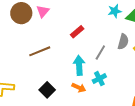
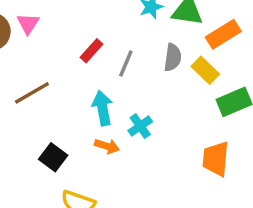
gray line: (100, 52) -> (126, 64), moved

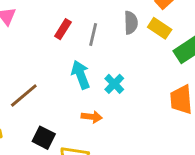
brown line: (32, 93) -> (24, 95), moved
orange arrow: (107, 146) -> (92, 117), moved
black square: (53, 157) -> (44, 138), moved

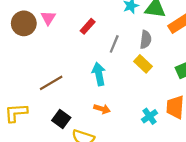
yellow rectangle: (160, 28) -> (143, 64), moved
red rectangle: (63, 29) -> (88, 26), moved
cyan cross: (114, 84) -> (150, 116), moved

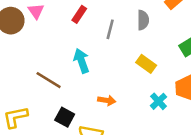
yellow rectangle: (143, 64) -> (146, 64), moved
cyan arrow: (99, 74) -> (81, 61), moved
brown line: (51, 83) -> (49, 80), turned 70

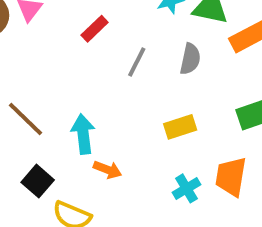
cyan arrow: (81, 61) -> (83, 134), moved
yellow rectangle: (146, 64) -> (180, 127), turned -66

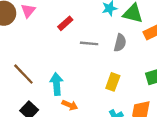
gray line: (137, 62) -> (89, 43), turned 66
yellow rectangle: (180, 127) -> (113, 82), turned -54

